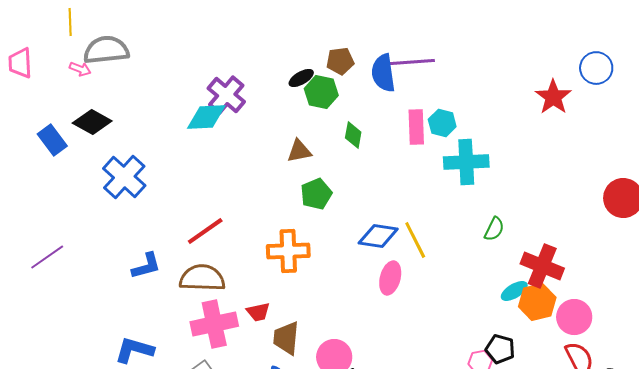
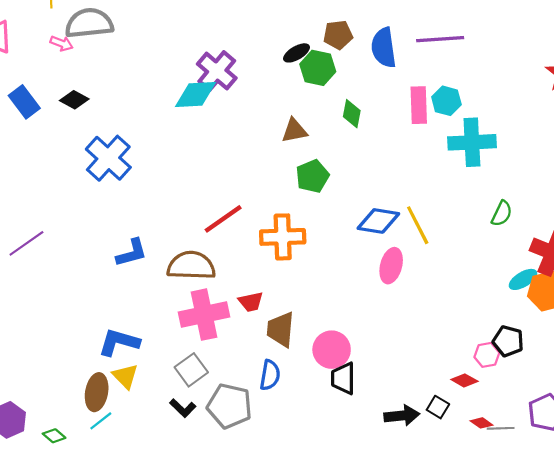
purple line: (412, 62) -> (440, 39), moved
black diamond: (92, 122) -> (74, 100), size x0.7
blue rectangle: (52, 140) -> (24, 102), moved
red line: (205, 231) -> (223, 219), moved

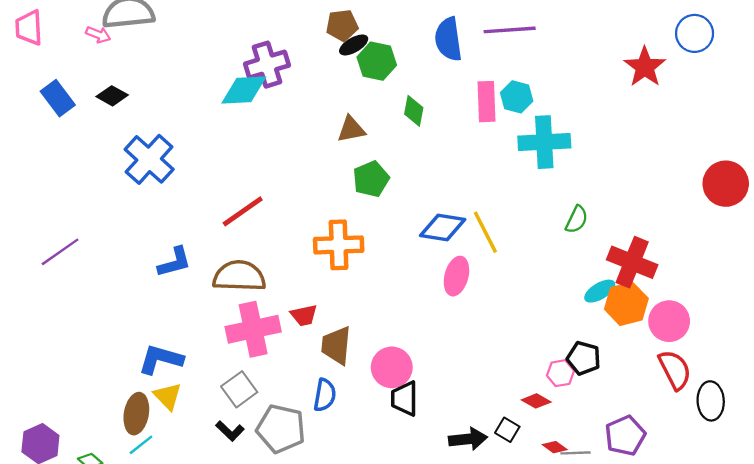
brown pentagon: (338, 35) -> (342, 25), moved
purple cross: (217, 71) -> (267, 65), turned 33
red line: (223, 219) -> (243, 211), moved

